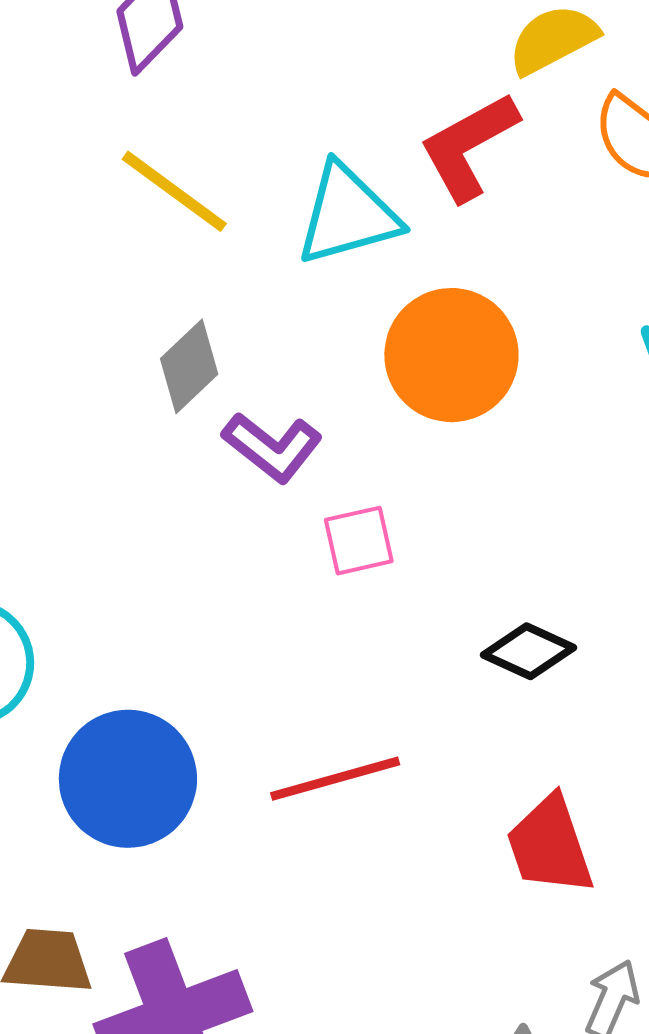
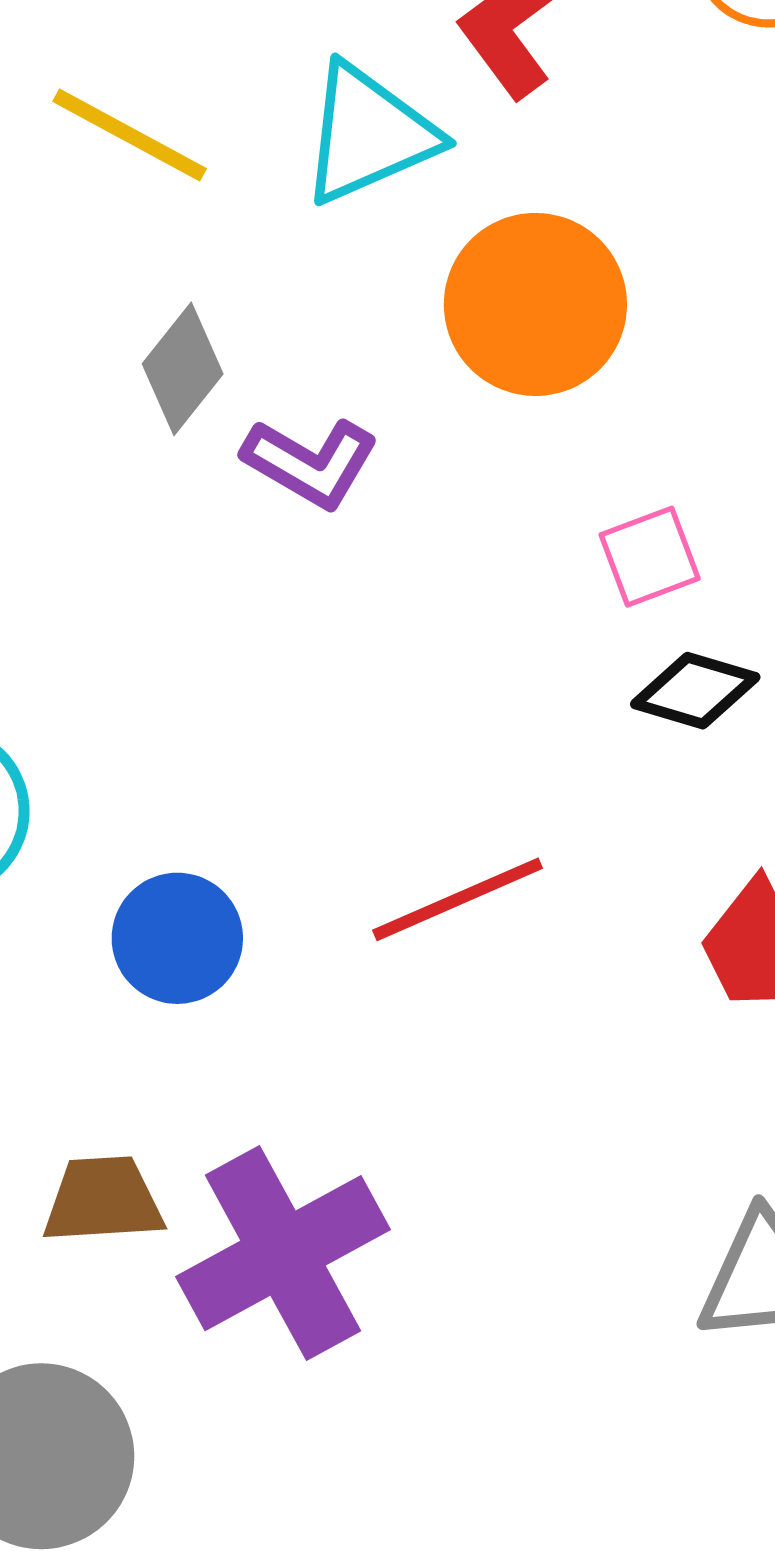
pink square: (359, 541) -> (650, 557), moved
blue circle: (128, 779) -> (177, 938), size x0.7

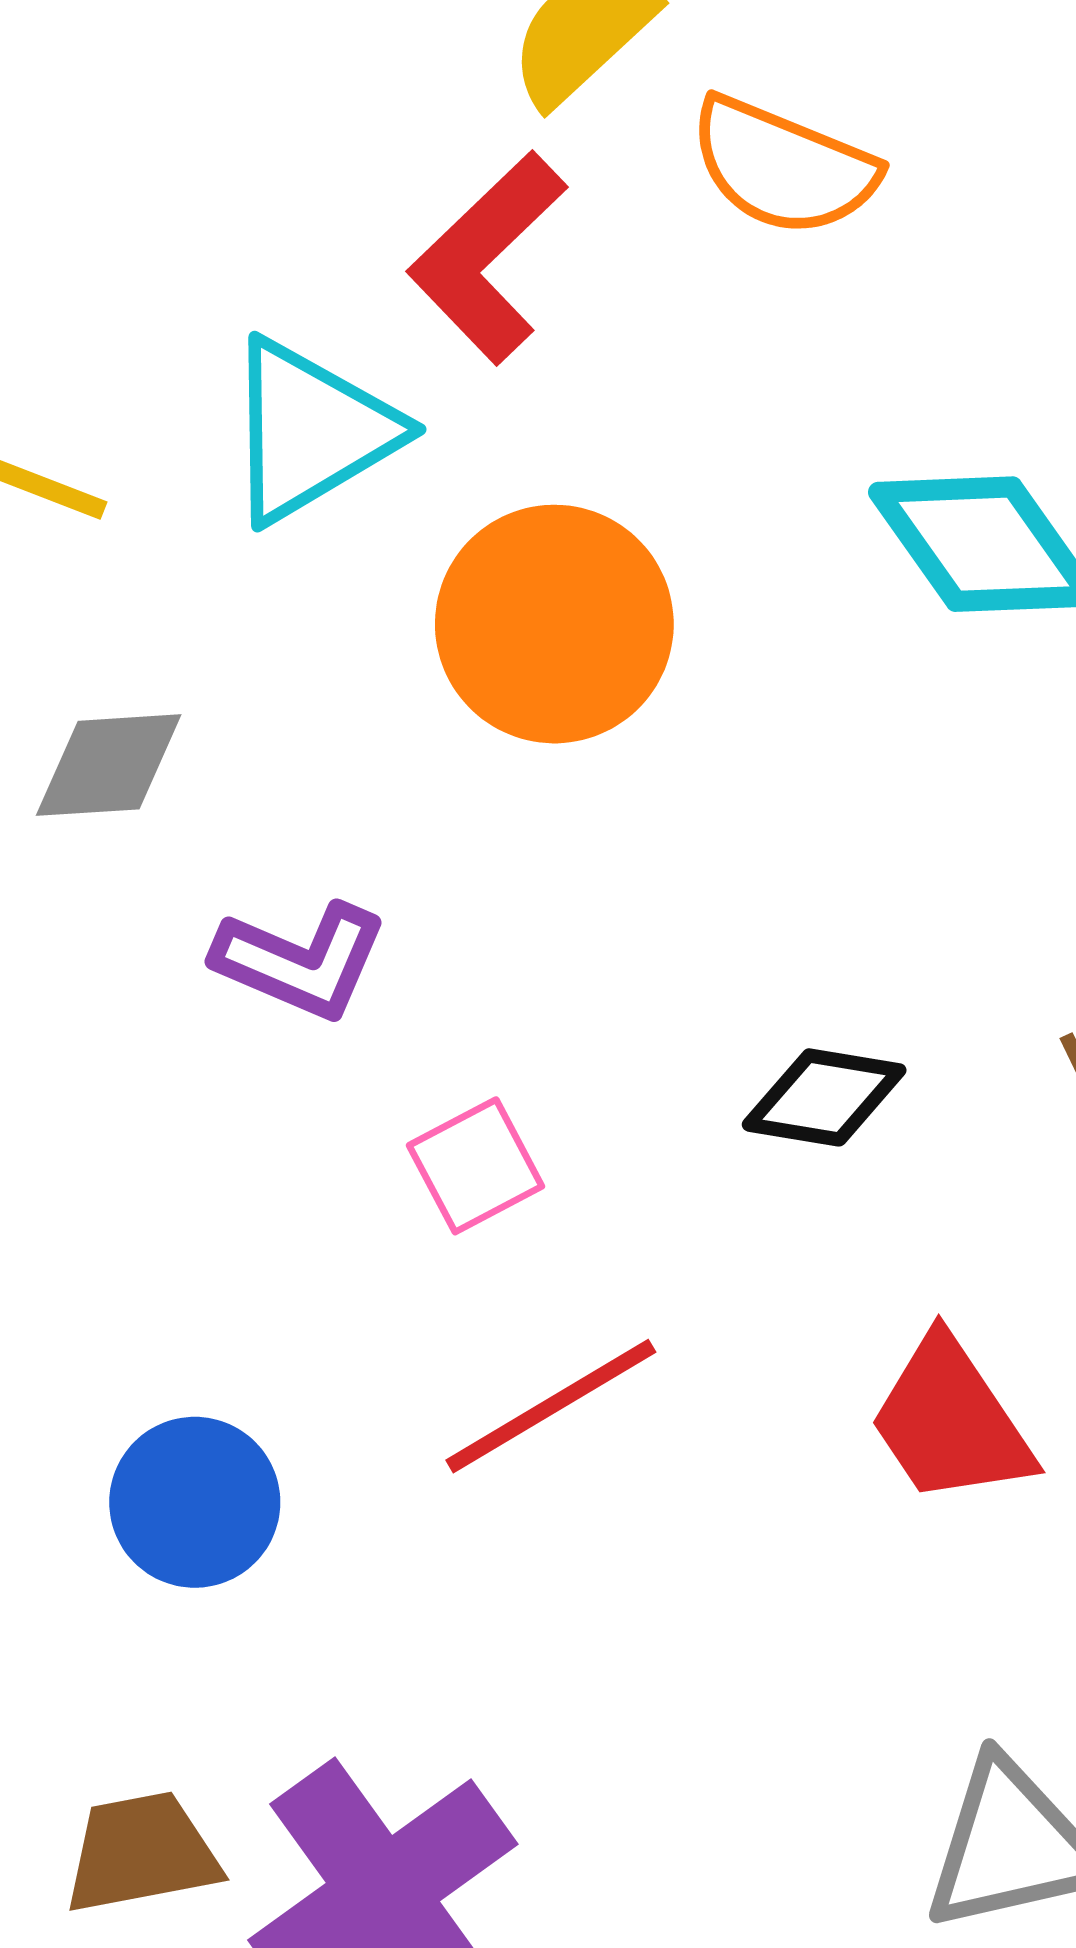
gray diamond: (183, 369) -> (109, 765), turned 55
purple L-shape: (310, 463) -> (301, 961), moved
pink square: (650, 557) -> (476, 1166), moved

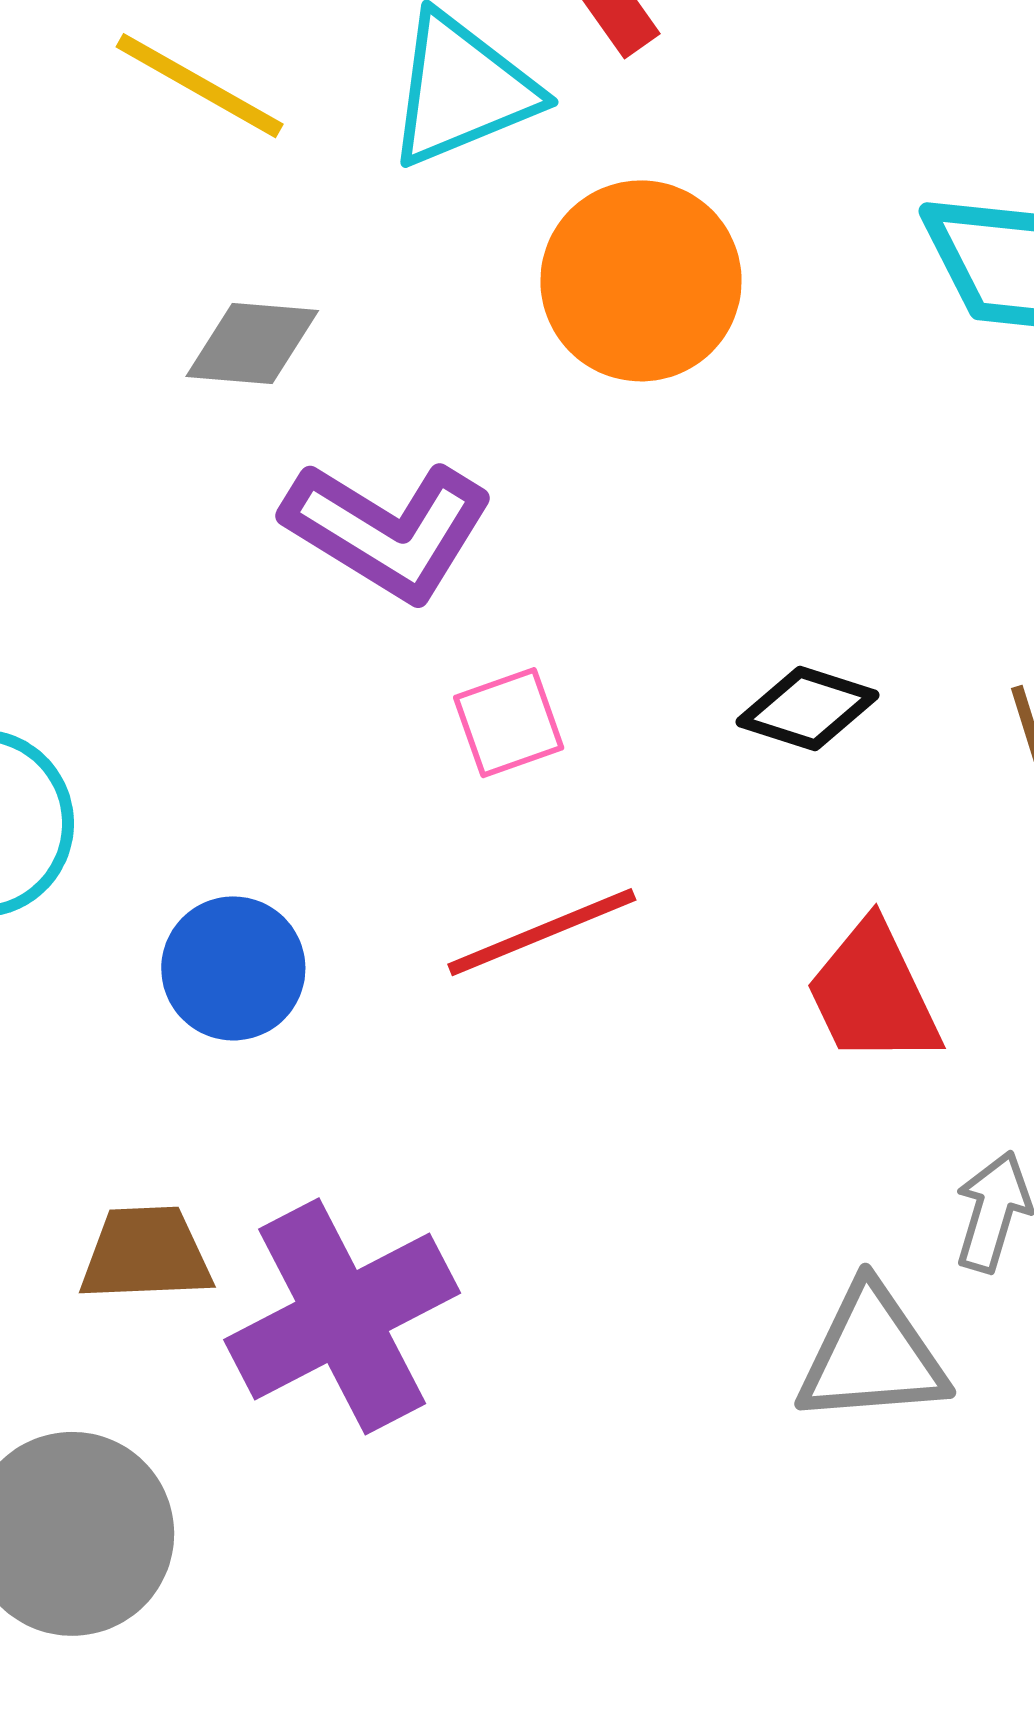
purple L-shape: (301, 961) -> (388, 530), size x1.4

